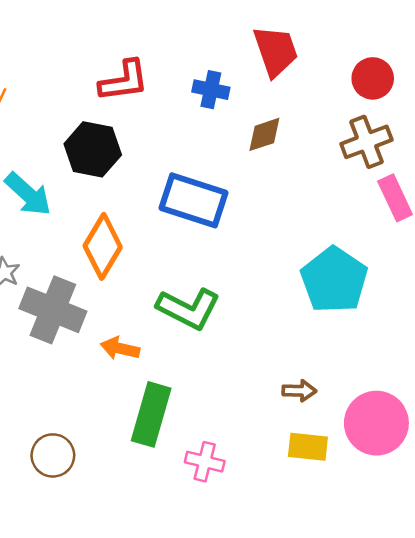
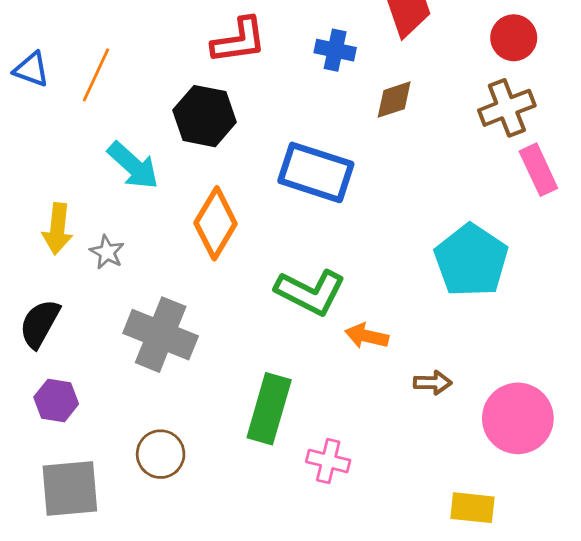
gray cross: (53, 310) -> (161, 335), moved
orange arrow: (120, 348) -> (367, 336), moved
yellow rectangle: (308, 447) -> (472, 508), moved

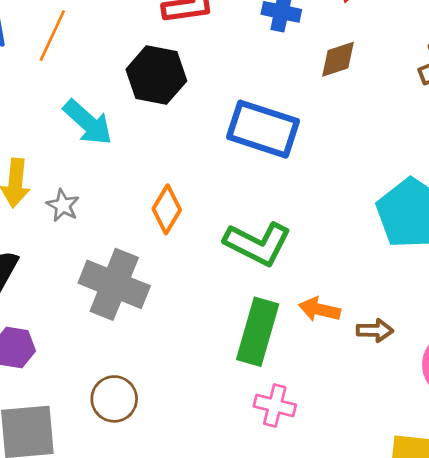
orange diamond: (216, 223) -> (167, 209), moved, size x0.7
orange arrow: (367, 336) -> (320, 309), moved
green rectangle: (269, 409) -> (258, 332), moved

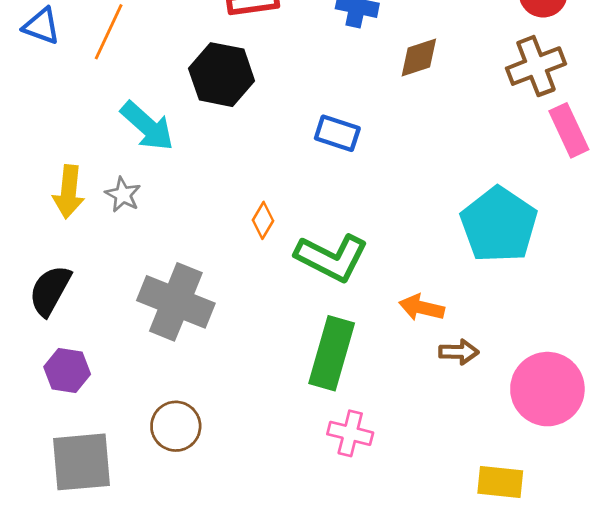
blue rectangle: (263, 129) -> (337, 133), size x0.6
gray star: (63, 205) -> (123, 195), moved
orange diamond: (167, 209) -> (263, 220), moved, size x0.7
orange arrow: (320, 309) -> (422, 308), moved

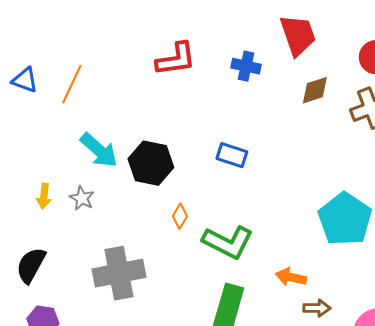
brown diamond: (419, 57) -> (315, 90), moved
black hexagon: (222, 75) -> (151, 163), moved
yellow arrow: (69, 192) -> (44, 196), size x0.7
gray cross: (176, 302) -> (119, 273), turned -33

